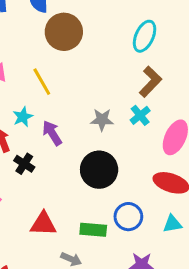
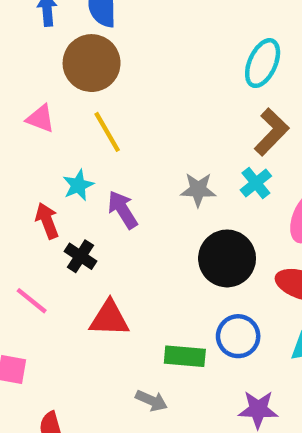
brown circle: (64, 32) -> (92, 63), moved
black circle: (99, 170) -> (227, 258), moved
red triangle: (43, 224) -> (109, 318), moved

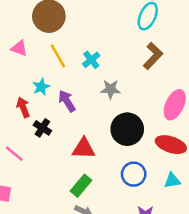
cyan cross: (256, 183) -> (91, 60), moved
red triangle: (109, 318) -> (84, 148), moved
green rectangle: (185, 356) -> (81, 186), moved, turned -55

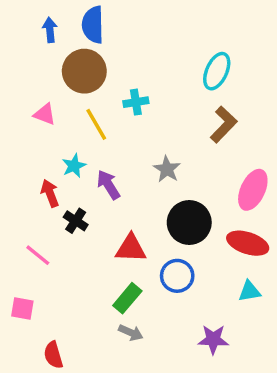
cyan cross: (91, 60) -> (136, 102), moved, turned 30
gray star: (111, 89) -> (167, 169), turned 30
blue circle: (134, 174) -> (177, 276), moved

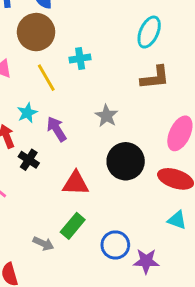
brown L-shape: (224, 124) -> (155, 78), turned 40
blue circle: (177, 276) -> (115, 245), moved
cyan triangle: (249, 291) -> (177, 220), turned 30
gray arrow: (131, 333) -> (43, 244), moved

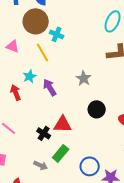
cyan cross: (80, 58) -> (57, 34), moved, turned 32
black cross: (29, 160) -> (44, 133), moved
black circle: (126, 161) -> (97, 109), size x0.7

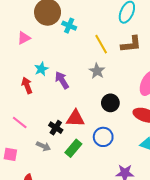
pink triangle: (13, 46) -> (24, 38), turned -48
yellow line: (43, 52) -> (101, 44), moved
gray arrow: (41, 165) -> (43, 146), moved
blue circle: (90, 166) -> (103, 137), moved

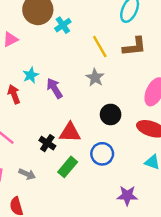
cyan cross: (69, 26) -> (63, 25), turned 32
gray arrow: (43, 146) -> (27, 174), moved

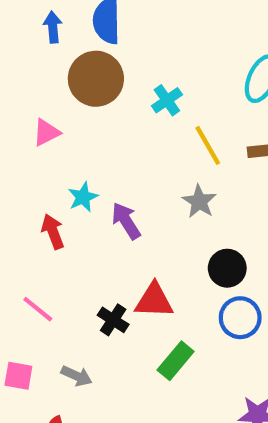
cyan cross: (63, 25) -> (167, 100), moved
blue circle: (102, 154) -> (240, 318), moved
green rectangle: (68, 167) -> (176, 361), moved

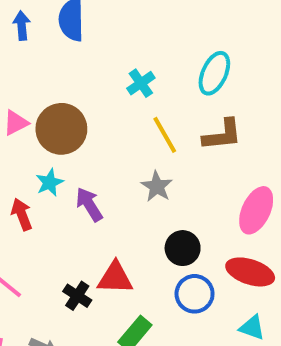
brown circle: (96, 79) -> (61, 129), moved
cyan cross: (167, 100) -> (141, 83), moved

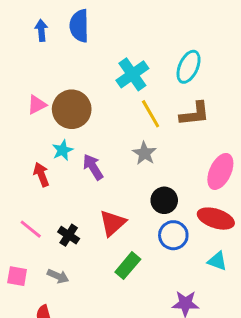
cyan cross: (141, 83) -> (132, 74), size x1.5
red triangle: (115, 278) -> (113, 223), turned -44
black cross: (77, 296) -> (69, 235), moved

